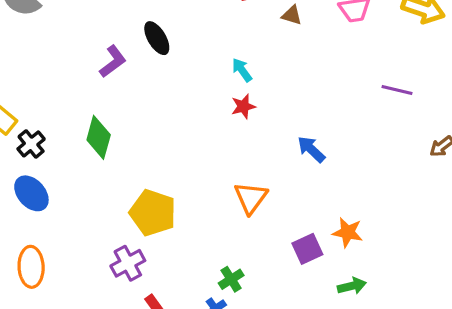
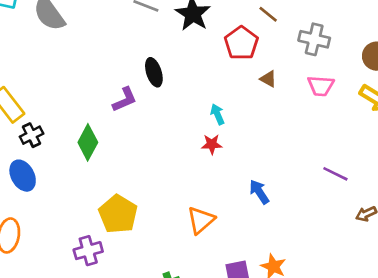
purple L-shape: (113, 61) -> (125, 100), moved
purple line: (397, 90) -> (335, 174), moved

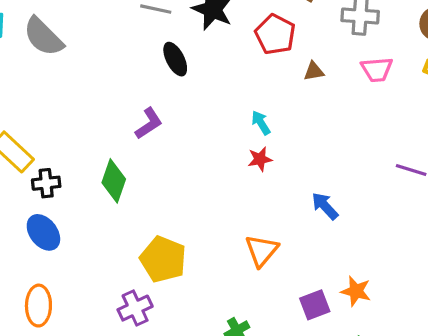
black ellipse: (154, 72) -> (175, 59), moved
brown triangle: (268, 79) -> (314, 71), turned -30
black cross: (32, 135) -> (46, 183), turned 30

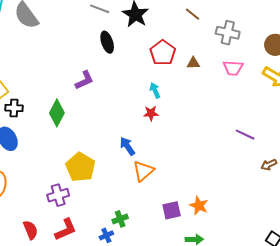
red pentagon: (275, 34) -> (163, 53), moved
blue arrow: (325, 206) -> (127, 146), moved

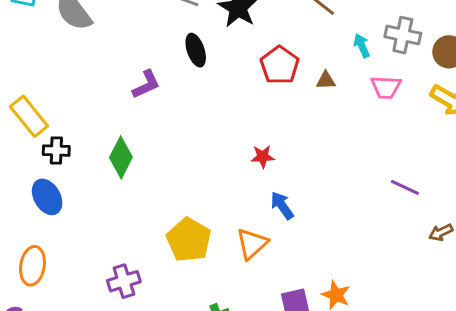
gray cross: (228, 33) -> (403, 35), moved
purple L-shape: (84, 80) -> (146, 84), moved
cyan arrow: (155, 90) -> (362, 46), moved
blue arrow: (127, 146) -> (282, 206), moved
yellow pentagon: (80, 167) -> (189, 240), moved

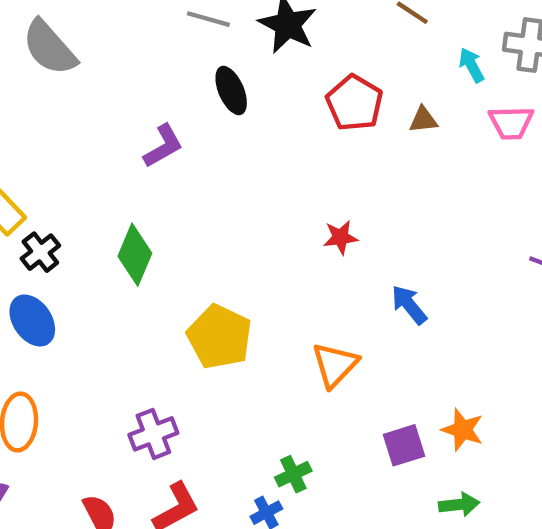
black cross: (56, 151) -> (40, 252), turned -36
blue arrow: (282, 206) -> (409, 305), moved
yellow pentagon: (189, 240) -> (220, 337), moved

